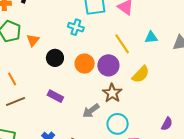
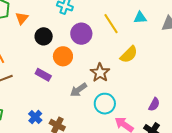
orange circle: (85, 64) -> (63, 56), moved
purple circle: (108, 65) -> (81, 34), moved

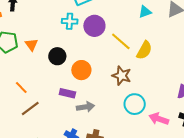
yellow line: (111, 24) -> (121, 41), moved
purple circle: (81, 34) -> (94, 26), moved
gray arrow: (78, 90) -> (86, 107), moved, turned -138

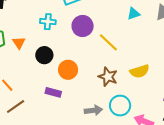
cyan cross: (70, 21) -> (48, 22), moved
yellow semicircle: (144, 50) -> (140, 71), moved, turned 42
gray arrow: (86, 107) -> (93, 110), moved

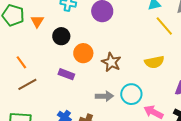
yellow line: (108, 42) -> (164, 26), moved
brown star: (108, 77) -> (111, 62), moved

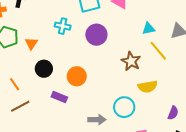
black circle: (61, 36) -> (44, 69), moved
brown star: (111, 62) -> (131, 61), moved
cyan circle: (131, 94) -> (124, 107), moved

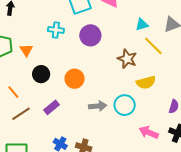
purple rectangle: (59, 97) -> (52, 107), moved, turned -56
gray arrow: (97, 120) -> (98, 106), moved

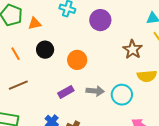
orange triangle: (26, 50) -> (35, 23), turned 40
orange line: (13, 92) -> (15, 54), moved
purple rectangle: (52, 107) -> (66, 92), moved

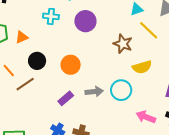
brown line: (18, 85) -> (25, 84), moved

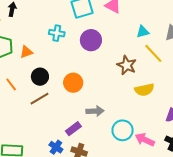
brown line: (25, 84) -> (40, 99), moved
cyan circle: (121, 90) -> (123, 130), moved
purple rectangle: (66, 98) -> (73, 129), moved

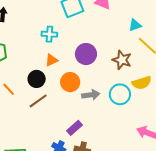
purple circle: (91, 40) -> (86, 54), moved
orange triangle: (26, 52) -> (51, 60), moved
gray arrow: (95, 111) -> (91, 95), moved
cyan circle: (123, 130) -> (120, 94), moved

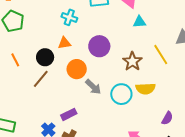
cyan triangle: (135, 25) -> (139, 22), moved
gray arrow: (91, 95) -> (93, 87), turned 36
brown line: (38, 101) -> (41, 79), turned -30

